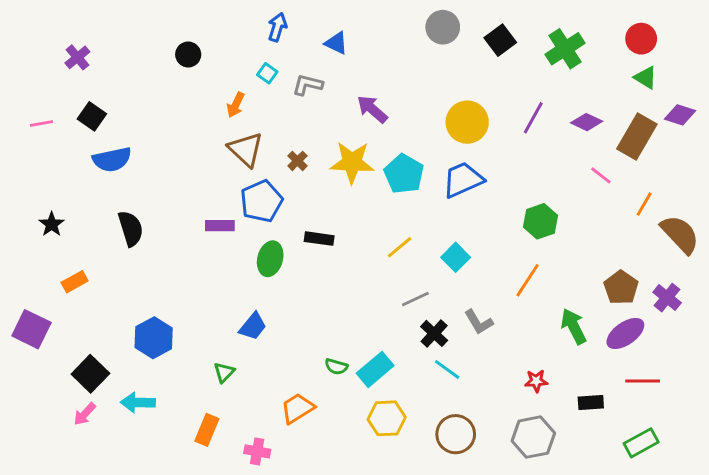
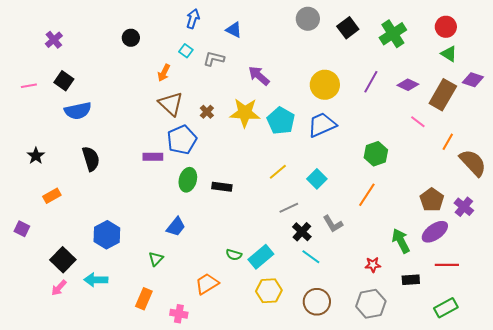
black rectangle: (319, 239) -> (222, 187), moved
green arrow: (574, 326) -> (401, 241), moved
purple square: (31, 329) -> (22, 229), size x0.6

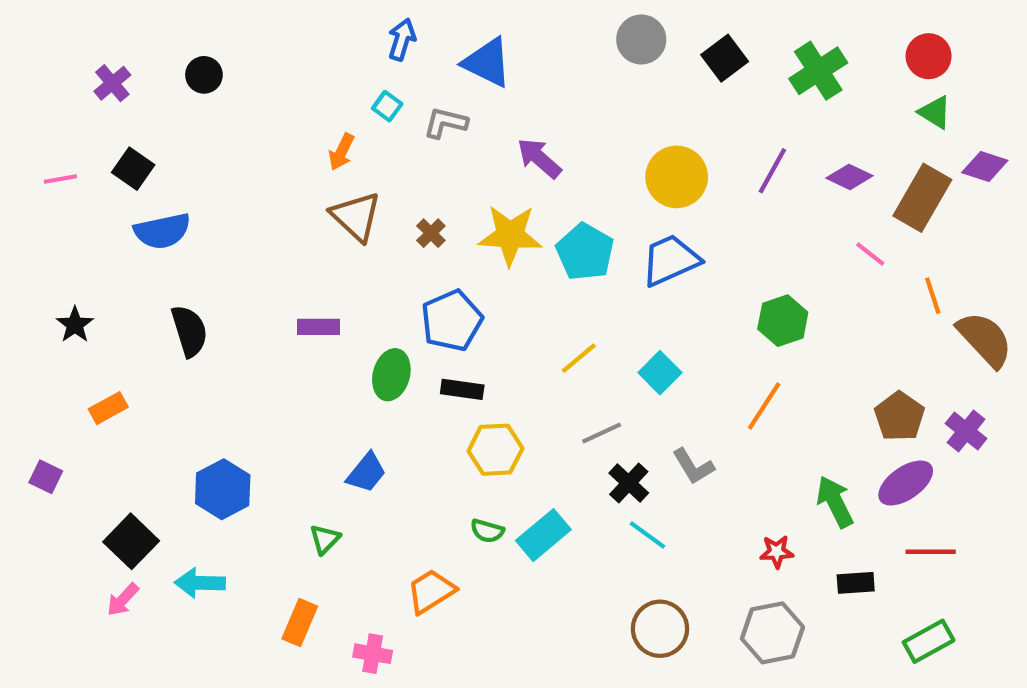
blue triangle: (234, 30) -> (487, 62), size x1.5
black circle: (131, 38) -> (204, 75), moved
blue pentagon: (182, 140) -> (452, 321), moved
orange line: (448, 142) -> (933, 296), turned -48
yellow hexagon: (269, 291) -> (495, 450), moved

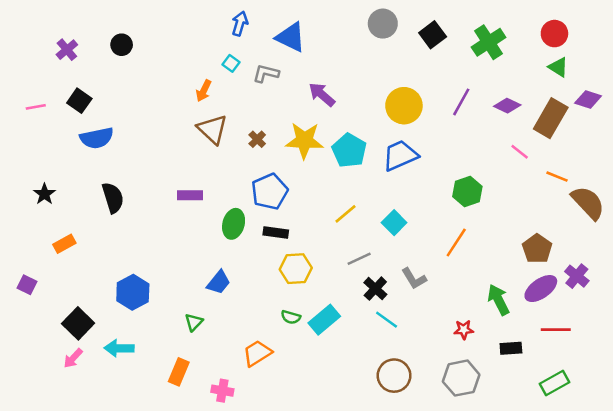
orange line: (933, 296) -> (557, 177), turned -50
purple cross: (966, 431) -> (577, 276), moved

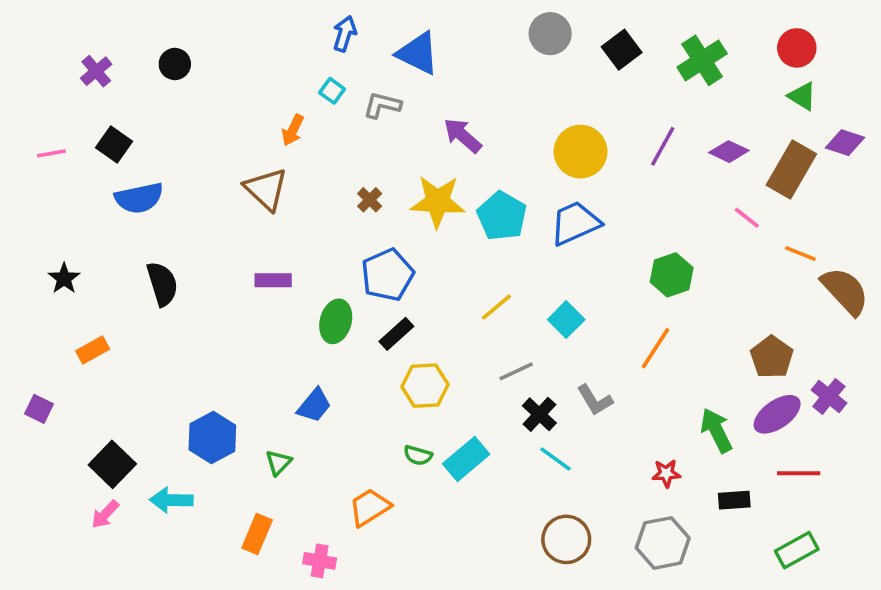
brown triangle: (212, 129) -> (266, 189), moved
black rectangle: (276, 233) -> (396, 334), turned -50
blue hexagon: (133, 292) -> (212, 438), moved

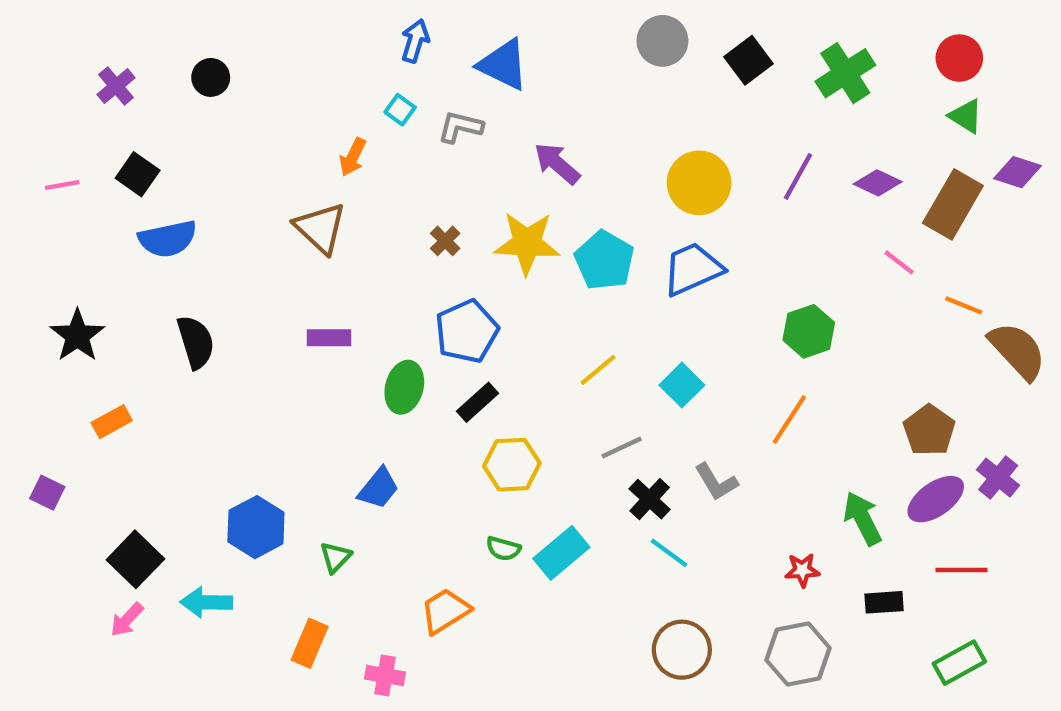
black star: (64, 278) -> (77, 336), size x1.4

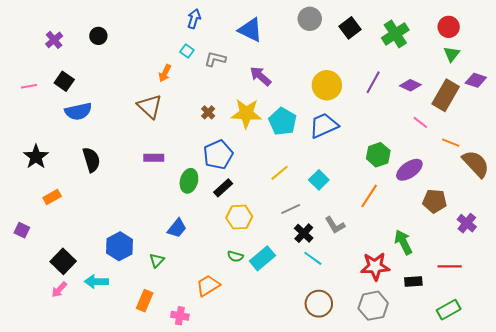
blue triangle: (503, 65) -> (250, 30), moved
green triangle: (966, 116) -> (452, 54), turned 36
brown pentagon: (929, 430) -> (435, 201), turned -30
purple ellipse: (936, 499) -> (409, 170), moved
red star: (802, 570) -> (375, 266), size x1.8

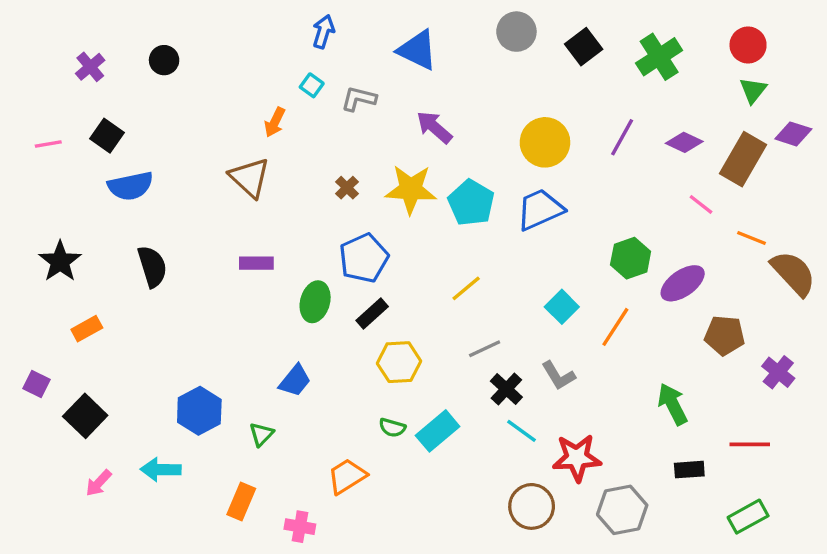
cyan square: (319, 180) -> (562, 307), moved
black square: (63, 261) -> (85, 416), moved
red star: (375, 266) -> (577, 458), moved

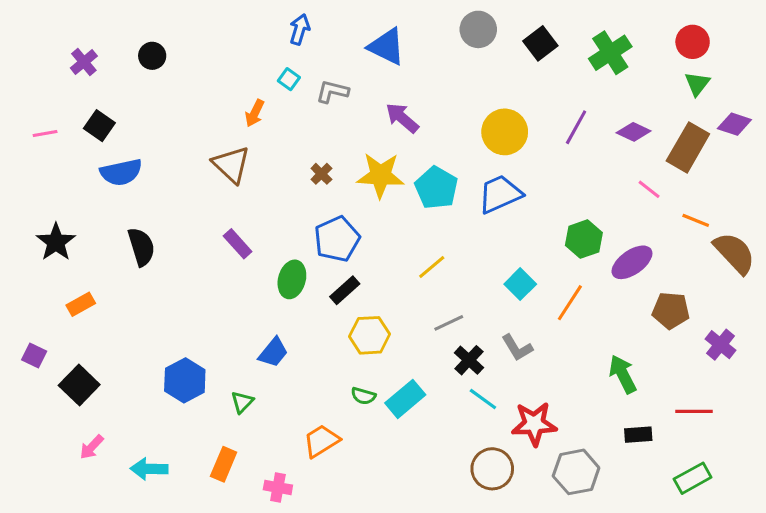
purple rectangle: (256, 263) -> (238, 244), turned 48
cyan arrow: (161, 470) -> (149, 469), moved

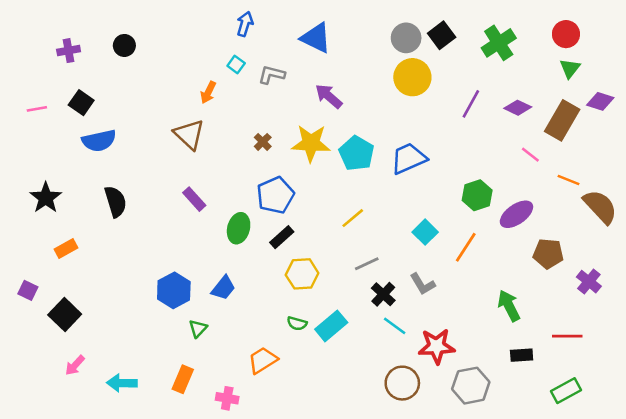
gray circle: (478, 29) -> (406, 38), moved
purple cross: (84, 62) -> (69, 51), turned 30
yellow circle: (505, 132) -> (412, 77), moved
blue hexagon: (185, 380) -> (174, 290), moved

